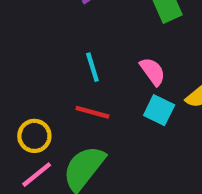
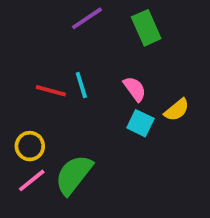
red line: (92, 112) -> (51, 91), moved

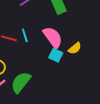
pink semicircle: (135, 89) -> (53, 37), size x1.6

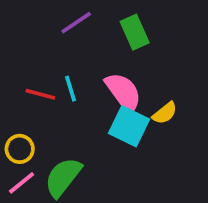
cyan square: (56, 55) -> (129, 126), size x1.5

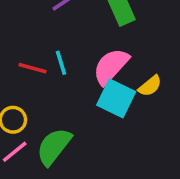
pink semicircle: (123, 92) -> (111, 66), turned -102

